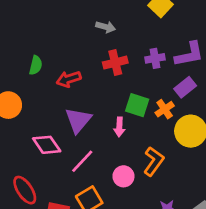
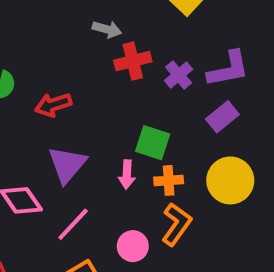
purple cross: (155, 58) -> (179, 75), turned -30
red cross: (115, 63) -> (133, 61), moved
orange cross: (165, 109) -> (169, 180), moved, turned 30

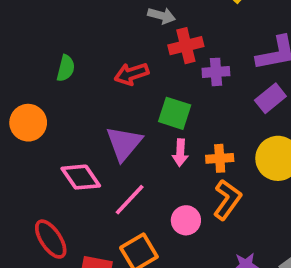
purple cross: (179, 75) -> (216, 72), moved, turned 36
red arrow: (53, 105) -> (131, 74), moved
green square: (153, 143) -> (175, 113), moved

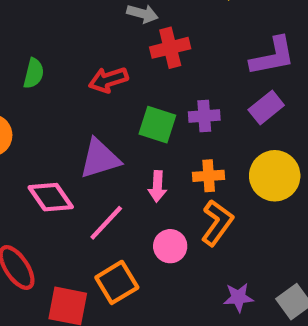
purple cross: (216, 72) -> (204, 116), moved
purple triangle: (124, 143) -> (100, 159), turned 33
pink arrow: (180, 153) -> (157, 186), moved

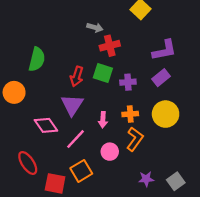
green semicircle: (34, 73) -> (37, 59), size x1.5
red arrow: (108, 80) -> (77, 76), moved, turned -54
green square: (157, 125) -> (103, 73), moved
purple triangle: (100, 159) -> (72, 105), turned -40

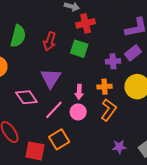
red arrow: (77, 76) -> (50, 41), moved
purple cross: (128, 82) -> (113, 61), moved
pink circle: (110, 152) -> (78, 112), moved

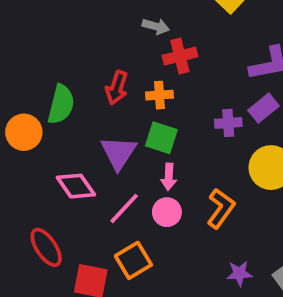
green semicircle: (18, 36) -> (61, 104), moved
green square: (79, 49) -> (161, 138), moved
orange cross: (104, 87) -> (159, 95), moved

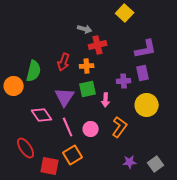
purple rectangle: (264, 108) -> (143, 73), turned -63
green square: (161, 138) -> (88, 89), turned -30
pink arrow: (169, 177) -> (106, 100), moved
pink line: (124, 208) -> (68, 127), turned -66

